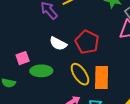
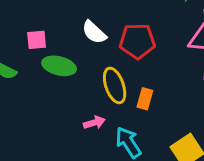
red pentagon: (87, 42) -> (137, 41), turned 30
orange rectangle: (102, 78) -> (145, 99), size x0.6

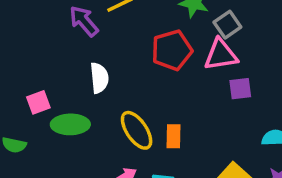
white semicircle: (94, 32) -> (99, 78), turned -124
red pentagon: (137, 41) -> (172, 50), moved

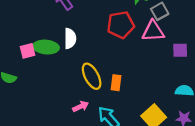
purple square: (240, 89) -> (180, 50), moved
green ellipse: (70, 124) -> (46, 47), moved

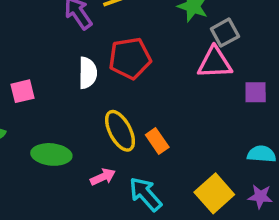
red pentagon: (121, 25) -> (130, 58), moved
green ellipse: (46, 47) -> (51, 154), moved
orange rectangle: (116, 83) -> (157, 141), turned -42

